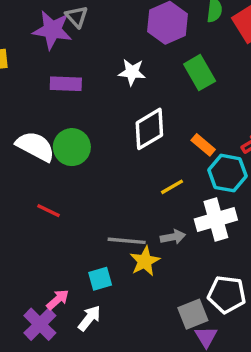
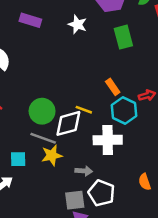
white diamond: (149, 129) -> (68, 123), moved
green circle: (72, 147) -> (42, 111), moved
yellow line: (172, 187) -> (84, 110), turned 35
gray arrow: (173, 237) -> (84, 171), moved

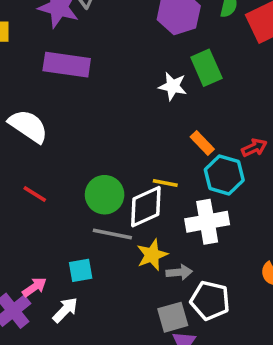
purple rectangle: (30, 20) -> (67, 65), size x1.4
white star: (77, 24) -> (173, 86), moved
yellow star: (52, 155) -> (152, 255), moved

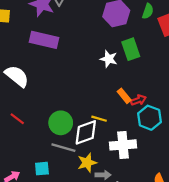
red arrow: (254, 148) -> (138, 100), moved
cyan hexagon: (224, 175) -> (150, 118), moved

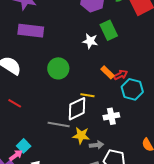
green circle: (61, 123) -> (58, 68), moved
white cross: (123, 145) -> (111, 116), size x0.7
yellow star: (87, 163) -> (81, 136), turned 30
cyan square: (42, 169) -> (24, 146), moved, turned -32

